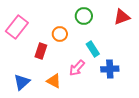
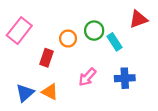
green circle: (84, 16) -> (94, 31), moved
cyan rectangle: (93, 49) -> (115, 42), moved
orange triangle: (54, 81) -> (50, 92), moved

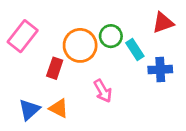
orange circle: (68, 38) -> (80, 45), size x1.6
pink arrow: (87, 77) -> (103, 91), turned -72
blue cross: (125, 78) -> (160, 70), moved

